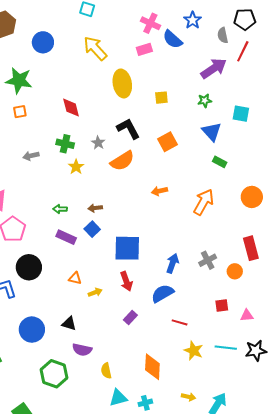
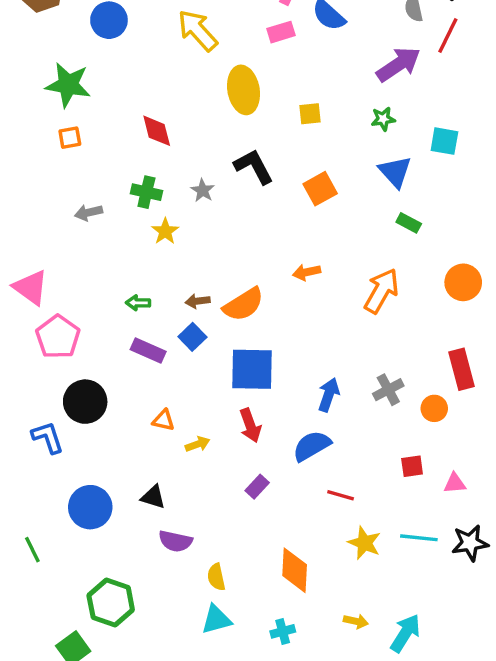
orange semicircle: (122, 161) -> (244, 305), moved
green hexagon: (54, 374) -> (111, 603), moved
cyan triangle: (118, 398) -> (216, 620), moved

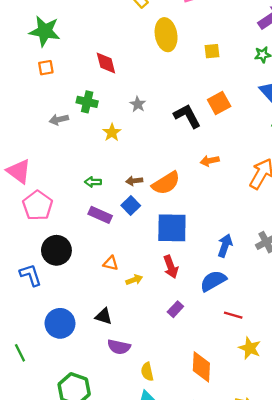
black L-shape: (254, 167) -> (187, 116), moved
green cross: (146, 192) -> (87, 102), moved

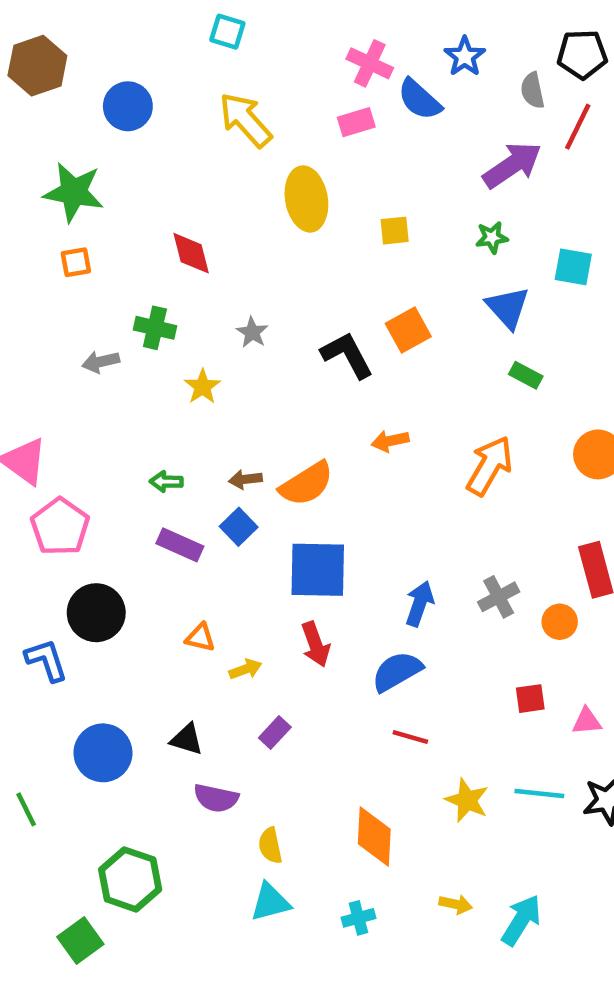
purple rectangle: (175, 309) -> (275, 733), moved
red line: (233, 315) -> (410, 737), moved

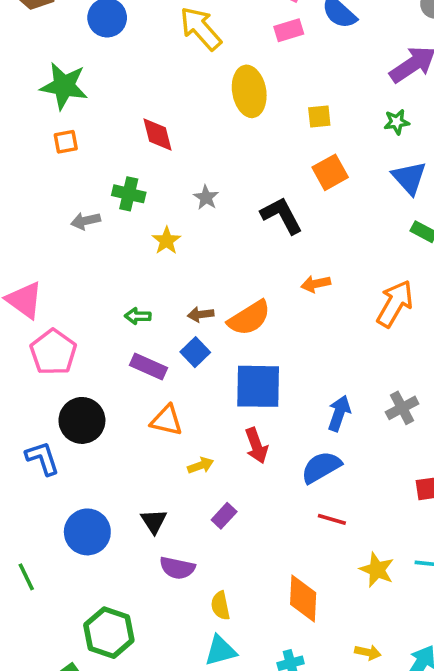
orange square: (408, 330) -> (330, 172), moved
orange triangle: (200, 638) -> (166, 420), moved, size x1.4
black triangle: (187, 739) -> (154, 521), turned 40

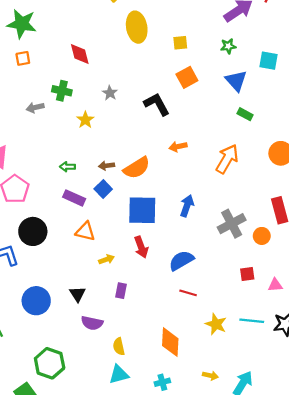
gray cross: (402, 408) -> (232, 224), size x1.4
blue arrow: (339, 413) -> (187, 206), moved
purple rectangle: (224, 516) -> (121, 291), turned -32

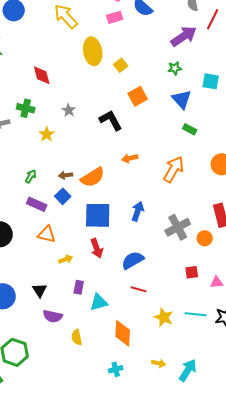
yellow square: (180, 43) -> (121, 65), moved, turned -32
green arrow: (67, 167) -> (31, 176), turned 120
cyan triangle: (119, 374) -> (99, 302), moved

